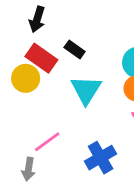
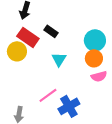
cyan triangle: (86, 90) -> (59, 59), size x0.7
pink line: (47, 142) -> (48, 95), moved

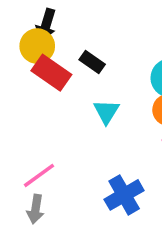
yellow circle: (17, 51) -> (37, 46), moved
pink line: (48, 95) -> (39, 175), moved

